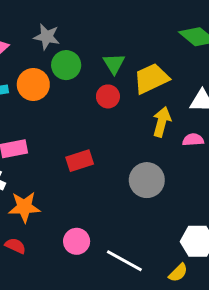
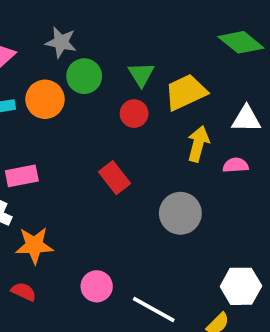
red rectangle: (80, 161) -> (114, 178), moved, turned 70

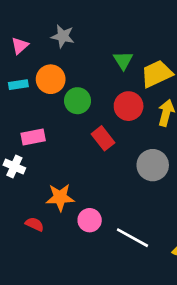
green circle: (84, 76) -> (78, 101), moved
red circle: (134, 114) -> (129, 106), moved, size x1.4
orange star: (34, 245) -> (60, 197), moved

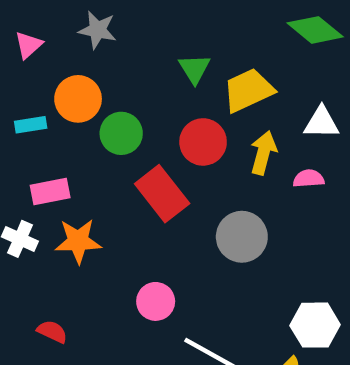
cyan rectangle: (18, 85) -> (31, 125), moved
red rectangle: (103, 138) -> (162, 194), size x1.4
orange star: (60, 197) -> (78, 241), moved
pink circle: (90, 220) -> (156, 301), moved

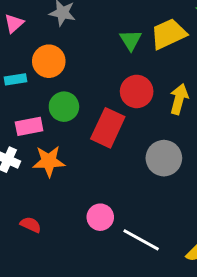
yellow trapezoid: (248, 90) -> (168, 34), moved
green circle: (121, 133) -> (64, 107), moved
red rectangle: (162, 194) -> (108, 128), turned 63
pink circle: (156, 301) -> (100, 217), moved

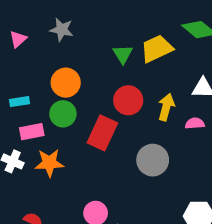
orange circle: (49, 61) -> (66, 83), moved
cyan rectangle: (15, 79) -> (19, 102), moved

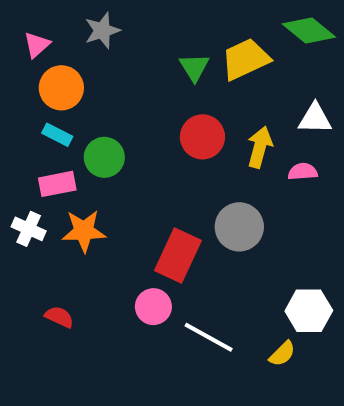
gray star: (62, 30) -> (102, 31), turned -30
orange circle: (66, 83) -> (61, 88), moved
cyan rectangle: (19, 102) -> (57, 135), moved, turned 36
red rectangle: (102, 133) -> (178, 256), moved

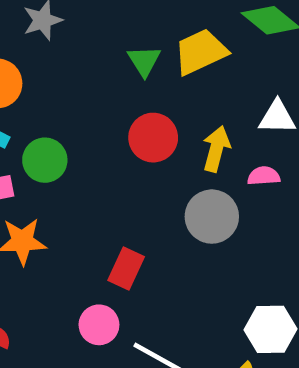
gray circle: (239, 227) -> (212, 217), moved
red rectangle: (178, 256) -> (126, 268), size x0.7

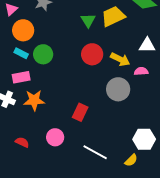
yellow arrow: (216, 149) -> (120, 59), turned 102
green circle: (45, 160) -> (43, 54), moved
pink circle: (99, 325) -> (55, 137), moved

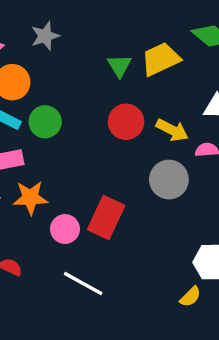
red rectangle: (80, 112) -> (106, 217), size x1.4
pink circle: (55, 137) -> (65, 229), moved
white line: (95, 152) -> (83, 283), moved

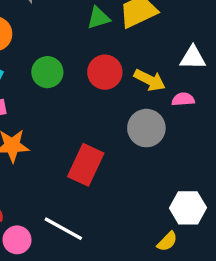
green triangle: (119, 66) -> (98, 18), turned 45
green circle: (45, 122) -> (47, 72), moved
pink circle: (65, 229) -> (17, 240), moved

